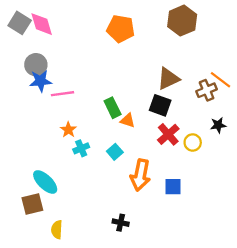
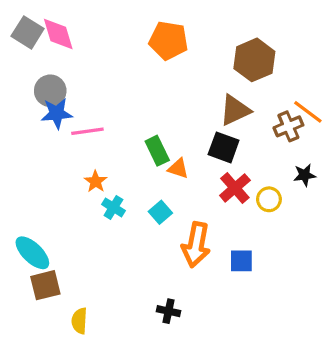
brown hexagon: (182, 21) -> (254, 60), moved
cyan cross: (81, 148) -> (113, 207), turned -35
cyan ellipse: (45, 182) -> (32, 253), moved

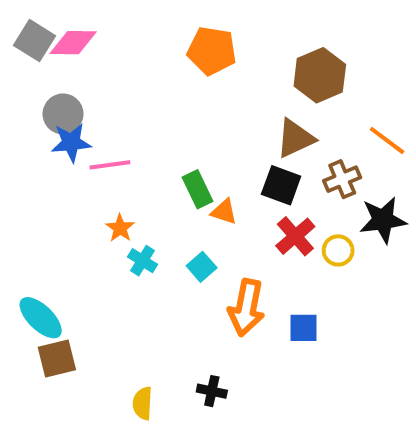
pink diamond: (58, 34) -> (73, 43), turned -72
brown cross: (288, 126) -> (342, 179), moved
black star: (305, 175) -> (383, 220), size x1.6
yellow semicircle: (79, 321) -> (142, 403), moved

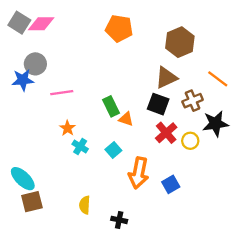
blue star: (71, 142) -> (23, 80), moved
blue square: (303, 328) -> (171, 184), turned -30
yellow semicircle: (142, 403) -> (85, 205), moved

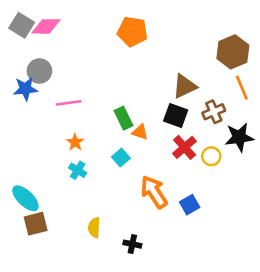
brown hexagon: (180, 42) -> (233, 52), moved
orange line: (218, 79) -> (242, 88), turned 30
cyan cross: (80, 147) -> (78, 170), moved
cyan square: (113, 150) -> (121, 158), moved
orange arrow: (139, 173) -> (154, 192), turned 136

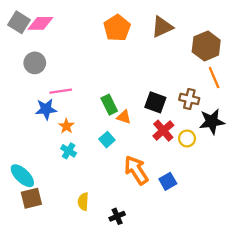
orange pentagon: (132, 32) -> (117, 28), turned 30
brown triangle: (185, 86) -> (162, 27), moved
blue star: (25, 89) -> (46, 109), moved
brown cross: (214, 112) -> (189, 99), turned 36
black cross: (132, 244) -> (117, 216), turned -35

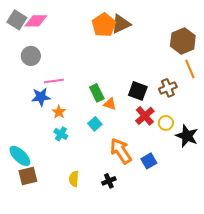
brown triangle: (162, 27) -> (121, 24), moved
brown cross: (189, 99) -> (168, 88), turned -36
black star: (212, 122) -> (187, 136), moved, turned 30
black cross: (117, 216) -> (109, 181), moved

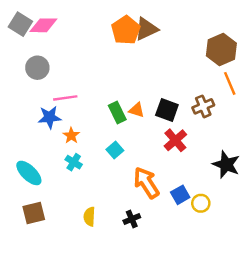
orange triangle: (110, 104) -> (137, 110), moved
yellow circle: (166, 123) -> (201, 203), moved
cyan ellipse: (20, 156) -> (29, 173), moved

